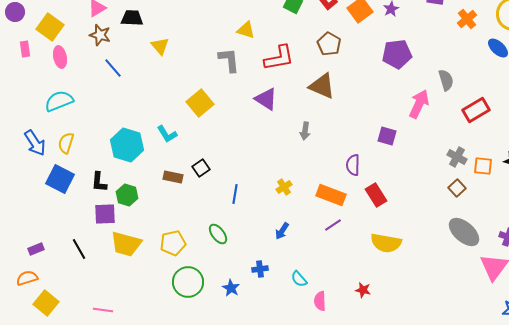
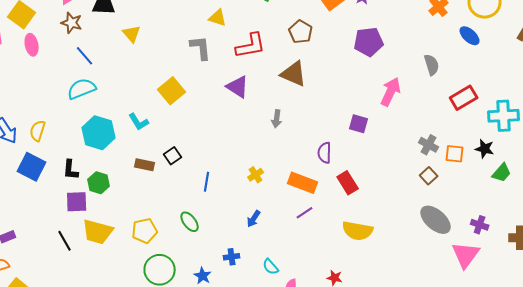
gray semicircle: (446, 80) -> (432, 65), moved
cyan semicircle: (59, 101) -> (82, 89), moved
red rectangle: (476, 110) -> (464, 98), moved
black line: (79, 249) -> (65, 241), moved

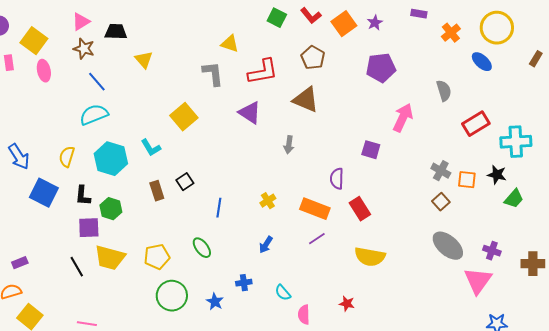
yellow semicircle: (38, 131) -> (67, 157), moved
brown rectangle: (145, 165) -> (157, 191), turned 60

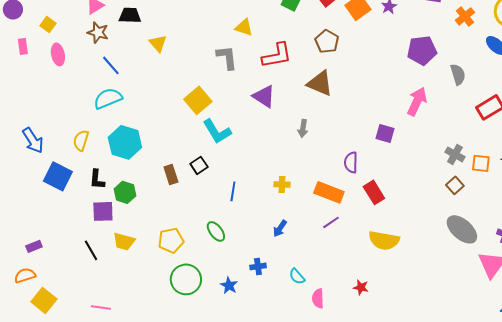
yellow square: (34, 41) -> (48, 24), size x0.6
purple pentagon: (381, 68) -> (422, 50), moved
cyan L-shape: (151, 148) -> (217, 131), moved, size x1.4
yellow cross: (268, 201) -> (282, 184), turned 35
yellow trapezoid: (110, 258) -> (124, 241), size x0.7

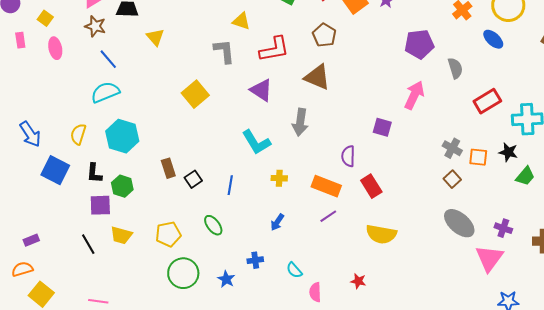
gray arrow: (303, 128) -> (300, 122), size x1.5
cyan L-shape: (217, 131) -> (256, 142), moved
black square: (199, 165) -> (193, 179), moved

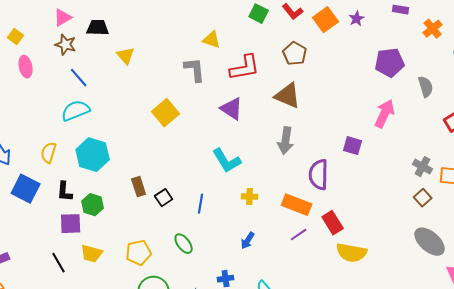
gray arrow: (300, 122) -> (286, 141), moved
purple semicircle: (348, 156) -> (319, 175), size x1.4
red rectangle: (371, 186) -> (333, 223), moved

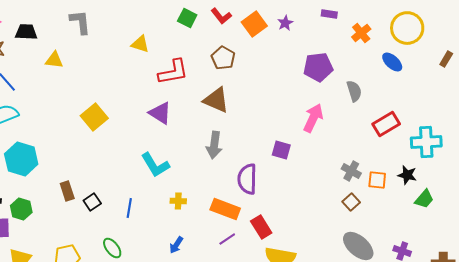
yellow triangle: (126, 56) -> (54, 60), turned -42
gray L-shape: (195, 70) -> (80, 22), moved

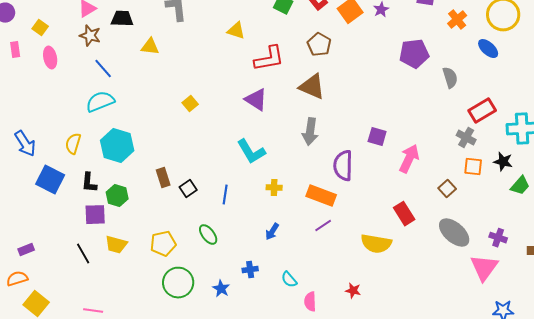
yellow square: (94, 117) -> (190, 104), size x0.6
pink arrow: (313, 118) -> (409, 159), moved
gray cross: (351, 171) -> (466, 138), moved
red rectangle: (261, 227) -> (404, 214), moved

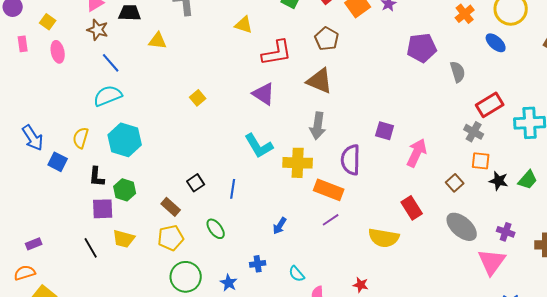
black star: (503, 162) -> (499, 181), moved
brown rectangle: (163, 178) -> (171, 207), moved, turned -30
blue square: (50, 180) -> (58, 162), moved, size x0.7
yellow cross: (274, 188) -> (298, 163), moved, size x1.8

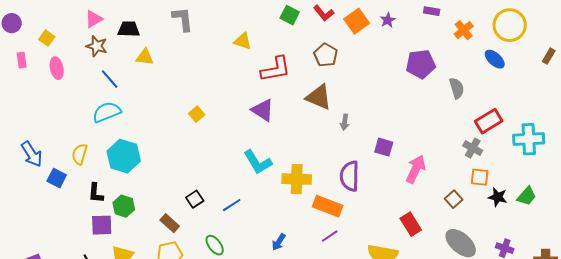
yellow triangle: (158, 41) -> (145, 57), moved
gray arrow: (318, 126) -> (345, 122), moved, size x0.6
blue line: (233, 189) -> (232, 205), turned 48

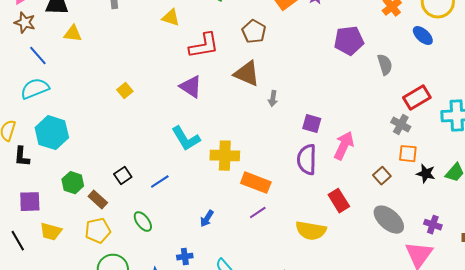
purple semicircle: (350, 176) -> (307, 160), moved
black L-shape: (96, 193) -> (22, 157), moved
green hexagon: (124, 206) -> (73, 183), moved

